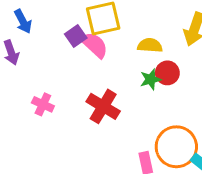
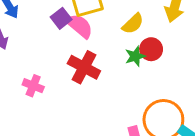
yellow semicircle: (150, 45) -> (133, 24), turned 135
red cross: (103, 106) -> (84, 67), moved

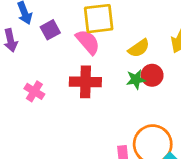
purple square: (61, 18) -> (50, 30), moved
red cross: (84, 67) -> (85, 82), turned -36

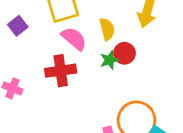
pink semicircle: (88, 42) -> (74, 39), moved
yellow semicircle: (139, 48) -> (107, 29), turned -60

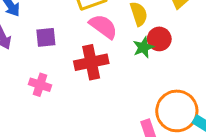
purple square: (18, 26) -> (46, 37), moved, turned 36

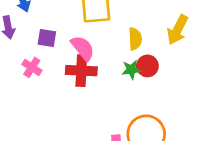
pink semicircle: (103, 26) -> (83, 48), moved
pink cross: (40, 85) -> (32, 67), moved

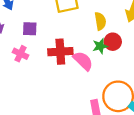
pink semicircle: (83, 48) -> (83, 61), moved

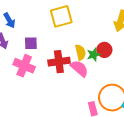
yellow semicircle: (100, 21) -> (80, 52), moved
pink cross: (20, 54) -> (24, 66), size x1.5

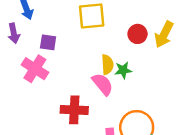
red circle: (104, 50) -> (138, 34), moved
red cross: (59, 62) -> (74, 110), moved

